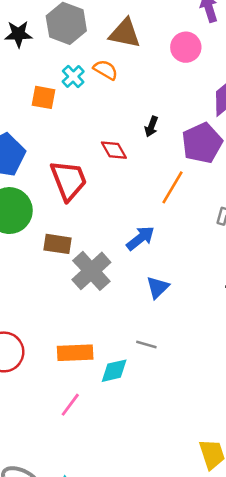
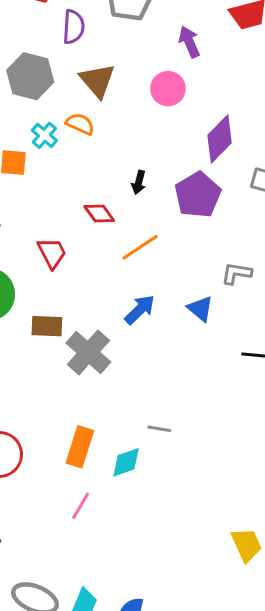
brown triangle: (125, 33) -> (97, 80), turned 44
red trapezoid: (69, 180) -> (52, 253), size x0.7
orange line: (173, 187) -> (140, 247), moved, turned 32
blue triangle: (158, 287) -> (200, 309), moved, turned -30
orange rectangle: (75, 353) -> (80, 447), turned -64

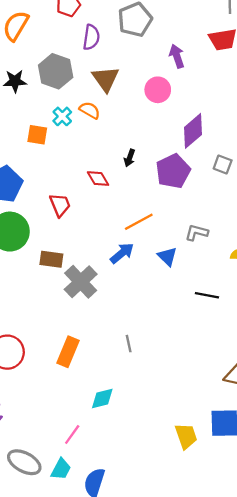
orange line: (140, 247) -> (139, 222), moved
gray line: (159, 429) -> (129, 344), turned 63
cyan diamond: (126, 462) -> (102, 398), moved
pink line: (81, 506) -> (72, 435), moved

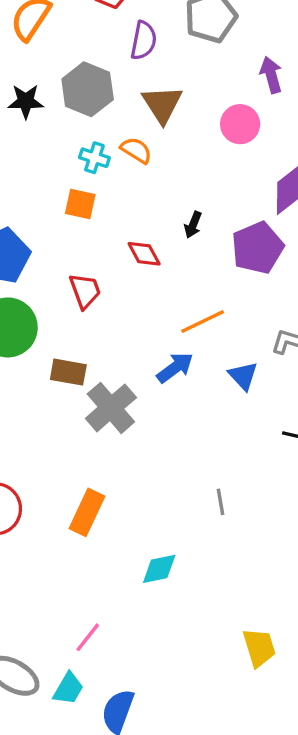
cyan cross: (62, 116) -> (94, 158), turned -30
orange square: (37, 135) -> (80, 204), moved
gray line: (129, 344) -> (221, 502), moved
cyan diamond: (102, 398) -> (159, 569), moved

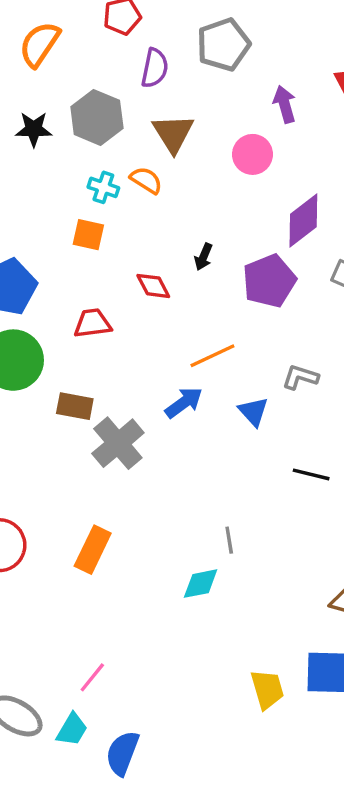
red trapezoid: (85, 291) -> (93, 323), turned -78
cyan diamond: (159, 569) -> (201, 584), moved

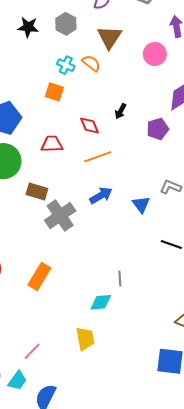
gray hexagon: (97, 117) -> (66, 24), size x0.7
purple pentagon: (269, 281) -> (158, 129), size x0.7
orange line: (212, 356) -> (98, 157), moved
yellow trapezoid: (267, 689) -> (85, 339), moved

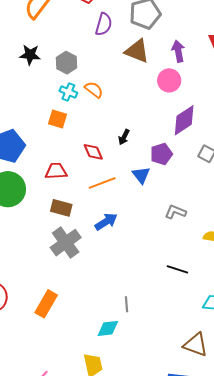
gray hexagon: (66, 24) -> (66, 63), moved
brown triangle: (110, 37) -> (137, 51), moved, turned -40
pink circle: (155, 54) -> (169, 80), moved
brown rectangle: (37, 192) -> (61, 208), moved
blue triangle: (141, 204) -> (141, 175), moved

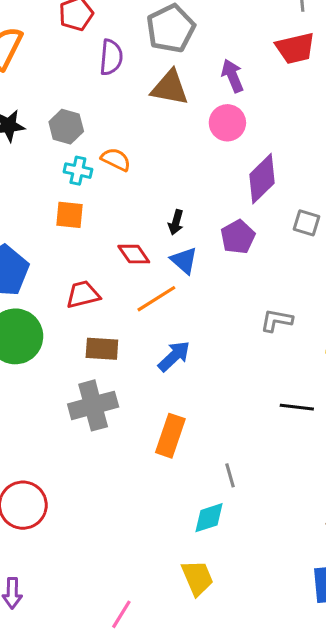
blue triangle: (141, 175) -> (184, 260), moved
gray cross: (66, 243) -> (93, 405), moved, turned 32
orange rectangle: (46, 304) -> (170, 436), moved

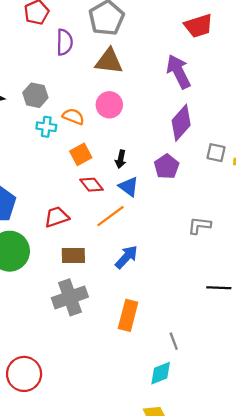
purple arrow: (232, 76) -> (178, 72), moved, size x1.4
pink circle: (227, 123) -> (109, 105), moved
orange square: (70, 215) -> (81, 154), moved, turned -30

